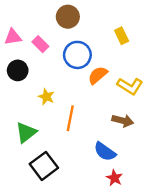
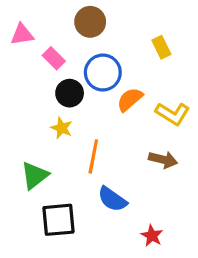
pink triangle: (13, 37) -> (22, 34), moved
black circle: (18, 70) -> (70, 93), moved
blue semicircle: (105, 152) -> (112, 199), moved
black square: (44, 166) -> (58, 220), turned 32

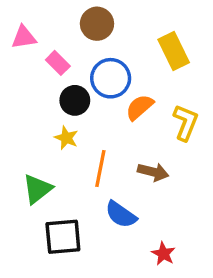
yellow rectangle: (161, 47) -> (174, 51), size x1.5
yellow L-shape: (173, 114) -> (186, 123), turned -100
brown arrow: (163, 160) -> (153, 172), moved

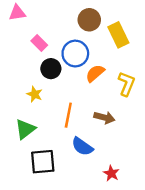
brown circle: (97, 24) -> (89, 20), moved
pink triangle: (24, 37) -> (17, 13), moved
yellow star: (66, 138) -> (35, 94), moved

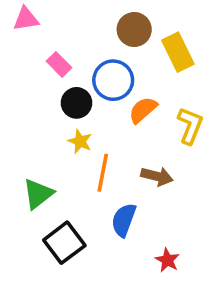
yellow star: (35, 94) -> (80, 141), moved
blue semicircle: (82, 147) -> (124, 220), turned 75
black square: (43, 162) -> (64, 243), turned -32

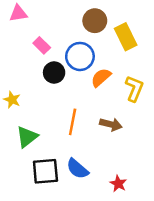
yellow star: (80, 141) -> (12, 100), moved
blue semicircle: (124, 220) -> (78, 169), moved, turned -70
black square: (64, 243) -> (45, 171), turned 32

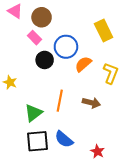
pink triangle: (18, 13) -> (15, 11), turned 42
brown circle: (95, 21) -> (42, 17), moved
green triangle: (27, 137) -> (33, 113), moved

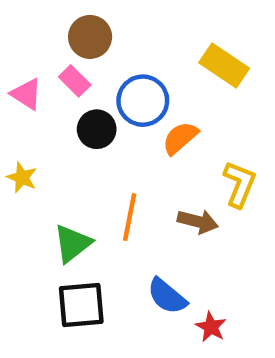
pink triangle: (15, 11) -> (26, 94), moved
yellow rectangle: (104, 30) -> (224, 65), turned -30
yellow L-shape: (111, 73) -> (239, 184), moved
blue semicircle: (64, 139) -> (167, 296), moved

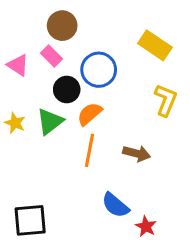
orange semicircle: (180, 138) -> (90, 114), moved
yellow L-shape: (239, 184) -> (166, 100), moved
green triangle: (72, 243) -> (50, 121), moved
black square: (81, 305) -> (30, 220), moved

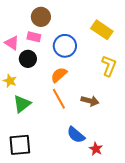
pink rectangle: (51, 56) -> (34, 37), turned -32
black circle: (67, 89) -> (28, 59), moved
green triangle: (50, 121) -> (22, 104), moved
orange line: (90, 150) -> (59, 99), turned -40

